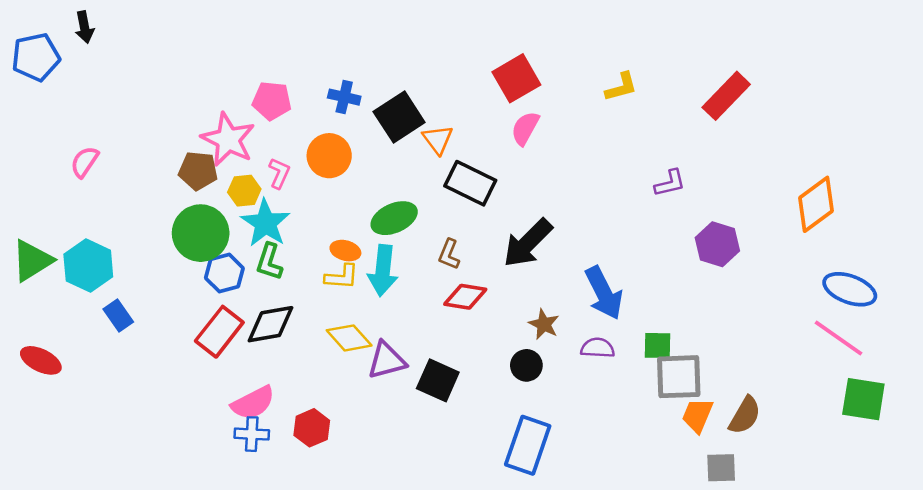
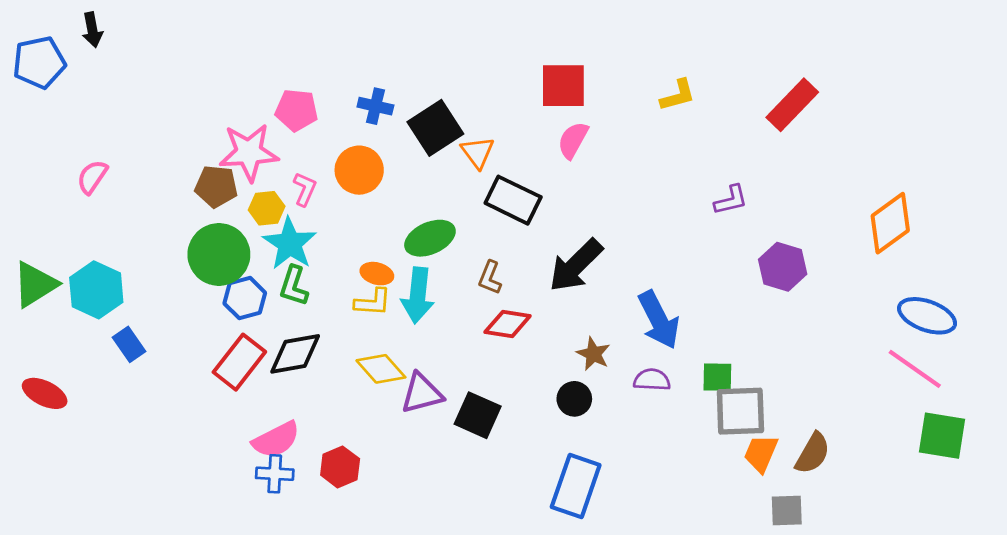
red square: (516, 78) -> (563, 86), turned 30
pink star: (228, 139) -> (249, 152), turned -30

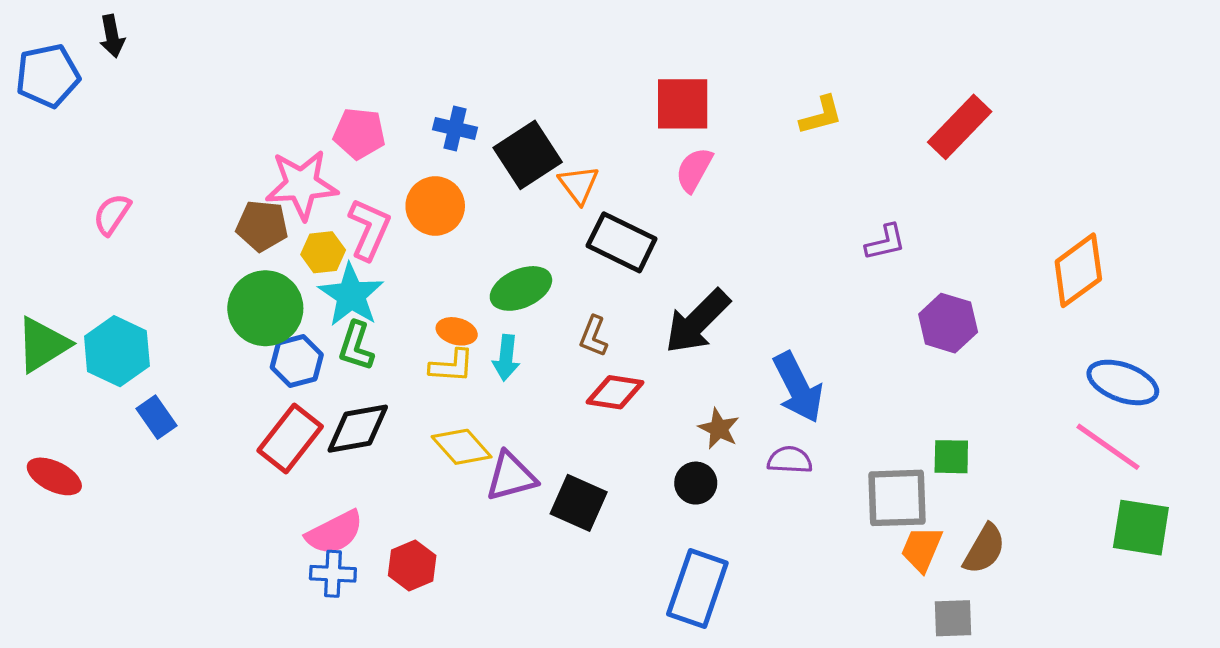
pink L-shape: (305, 189) -> (369, 229), size x1.5
cyan arrow: (418, 295) -> (506, 358), size x0.7
green square: (717, 377) -> (951, 457), moved

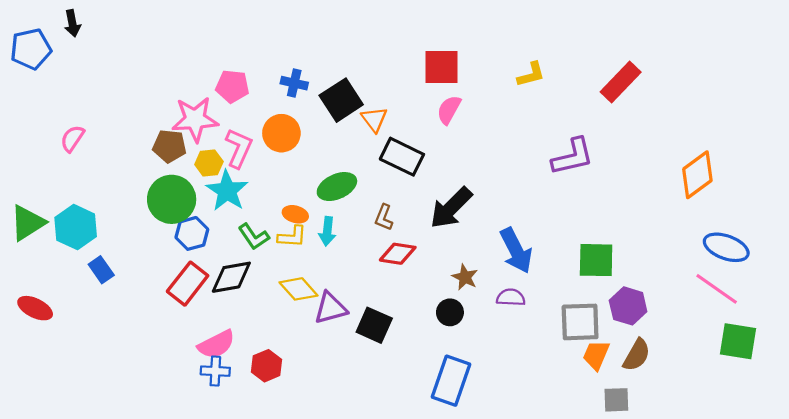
purple L-shape: (885, 242) -> (573, 157), size x1.6
purple hexagon: (948, 323) -> (628, 306), moved
green L-shape: (356, 346) -> (254, 237), moved, turned -52
green square: (951, 457) -> (596, 260), moved, size x1.5

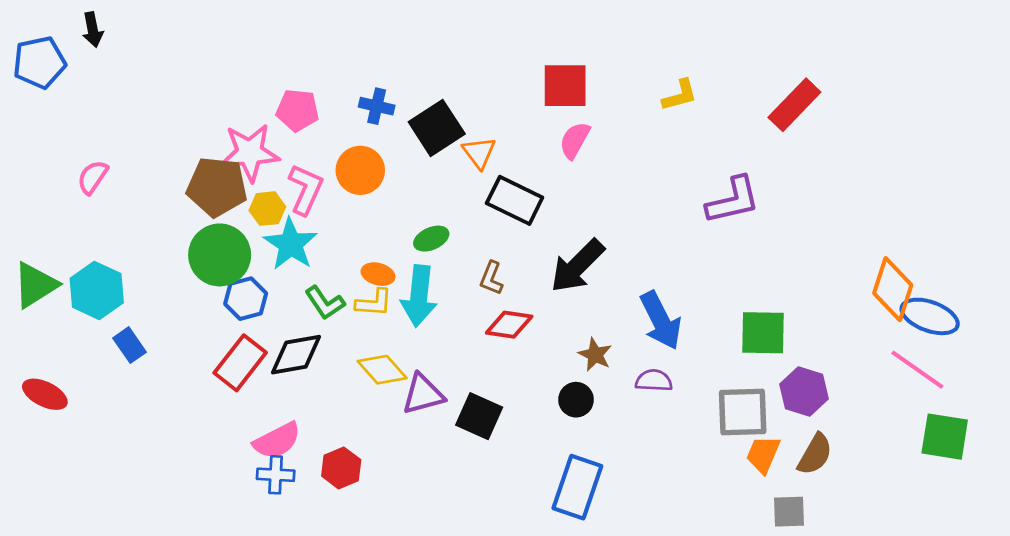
brown pentagon: (169, 146) -> (217, 187), size x1.4
orange diamond: (697, 175) -> (893, 289), moved, turned -36
green ellipse: (337, 187) -> (431, 239), size x0.7
cyan arrow: (327, 231) -> (419, 296), size x1.6

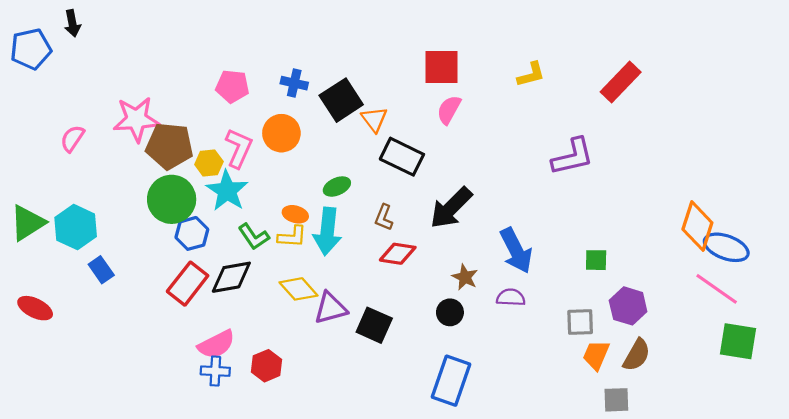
pink star: (250, 153) -> (136, 119), moved
green square: (763, 333) -> (596, 260), size x0.6
gray square: (743, 412) -> (580, 322), size x0.7

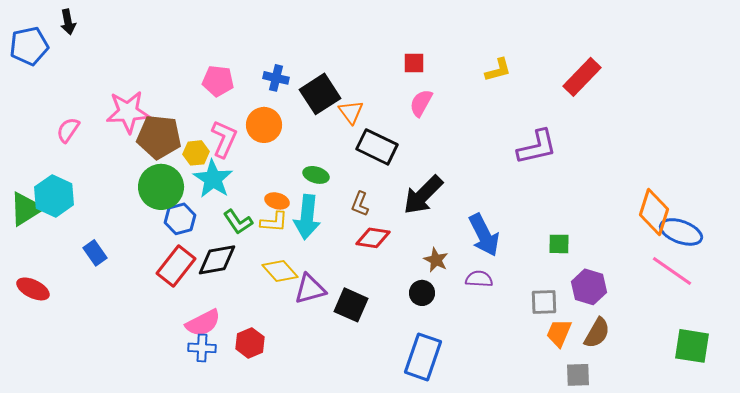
red square: (441, 67) -> (414, 63), size x0.6
green ellipse: (337, 187) -> (316, 175), turned 40
cyan hexagon: (76, 227) -> (54, 196), moved
green square: (738, 341) -> (692, 346), moved

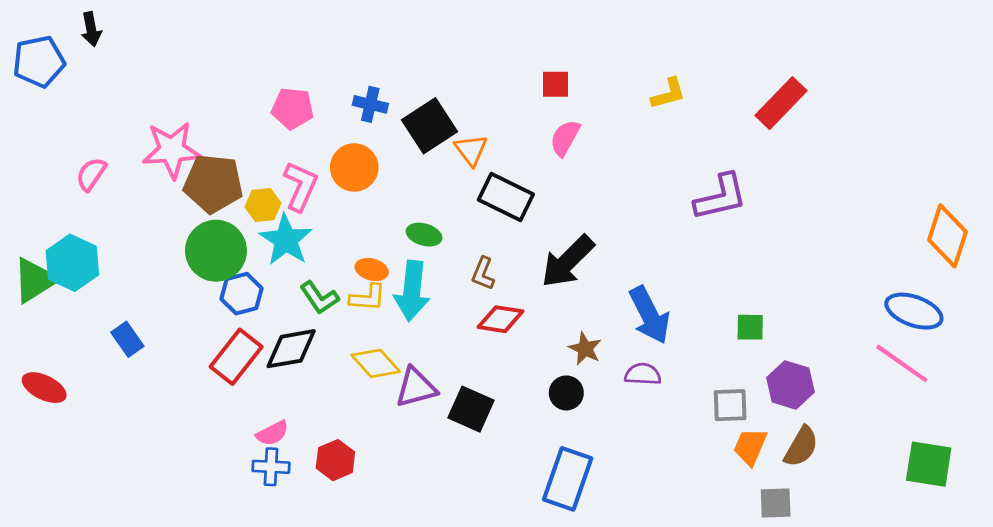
orange diamond: (654, 212) -> (947, 236), moved
pink semicircle: (203, 323) -> (272, 433), size x0.7

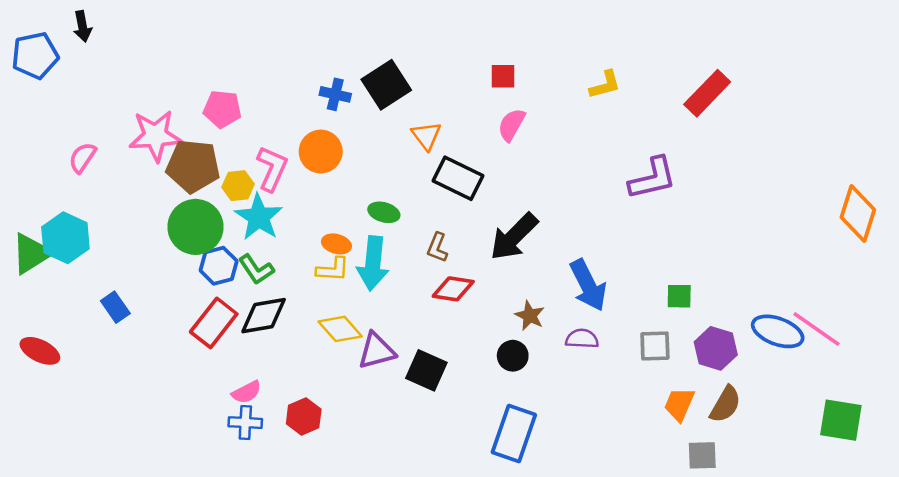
pink pentagon: (292, 108) -> (222, 109), moved
black square: (429, 126) -> (386, 85), moved
green L-shape: (319, 298) -> (256, 269), moved
blue ellipse: (914, 311) -> (778, 331), moved
gray square: (730, 405) -> (655, 346), moved

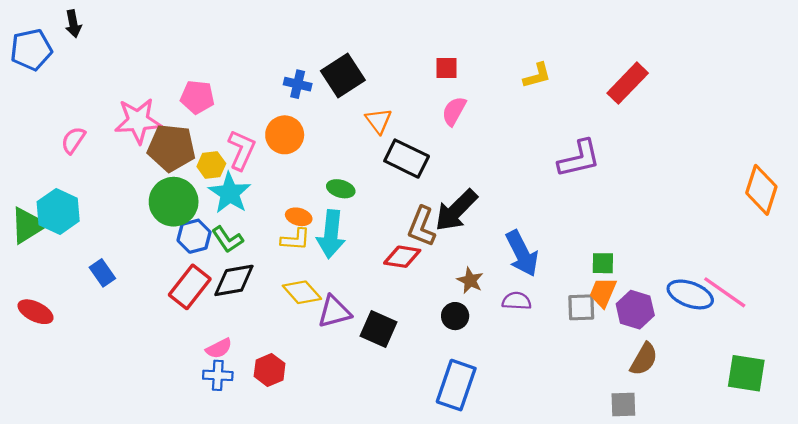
brown L-shape: (437, 248) -> (422, 227), moved, size x1.5
orange trapezoid: (679, 404) -> (603, 292), moved

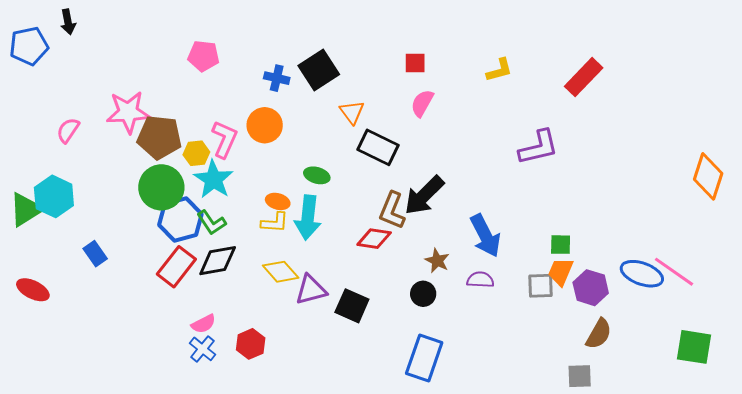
pink pentagon: (197, 97) -> (203, 56), moved
blue hexagon: (194, 236) -> (180, 220), size x1.4
blue cross: (218, 375) -> (202, 349), turned 36

